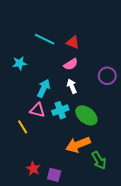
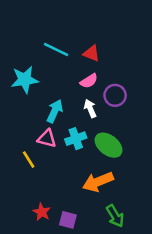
cyan star: (20, 63) -> (25, 80), size x1.5
purple circle: (107, 76) -> (115, 95), moved
green arrow: (99, 160) -> (115, 216), moved

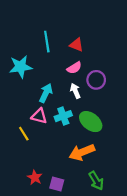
cyan line: (56, 49) -> (47, 42), turned 55

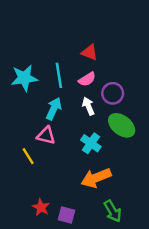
cyan line: (47, 42) -> (59, 75), moved
cyan cross: (63, 116) -> (91, 143), moved, turned -35
green ellipse: (91, 122) -> (122, 125), moved

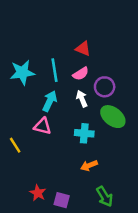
cyan cross: (91, 143) -> (84, 133), turned -30
yellow line: (28, 156) -> (15, 145), moved
orange arrow: (96, 178) -> (89, 165), size x0.6

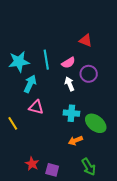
red triangle: (83, 49) -> (86, 40), moved
cyan arrow: (50, 101) -> (30, 84), moved
green ellipse: (113, 117) -> (96, 123), moved

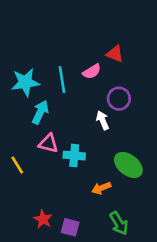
pink semicircle: (68, 63) -> (92, 71), moved
white arrow: (69, 84) -> (103, 120), moved
cyan cross: (71, 113) -> (74, 156), moved

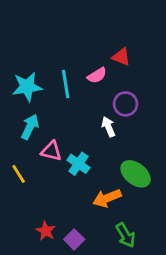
cyan arrow: (40, 112) -> (30, 127), moved
cyan cross: (74, 156) -> (78, 164), turned 30
orange arrow: (101, 188) -> (107, 198), size x1.4
purple square: (70, 227) -> (74, 239), turned 30

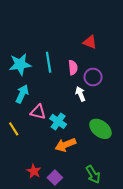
pink semicircle: (97, 75) -> (73, 67), moved, turned -64
orange arrow: (107, 198) -> (66, 145), moved

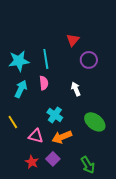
red triangle: (90, 42) -> (73, 40), moved, turned 48
pink semicircle: (73, 67) -> (44, 83), moved
purple circle: (93, 77) -> (89, 60), moved
pink triangle: (38, 112) -> (36, 136), moved
purple square: (55, 178) -> (53, 159), moved

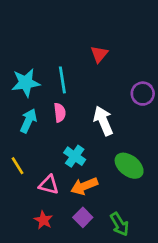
purple circle: (89, 60) -> (143, 94), moved
white arrow: (76, 89) -> (103, 121), size x1.5
purple square: (53, 159) -> (83, 217), moved

